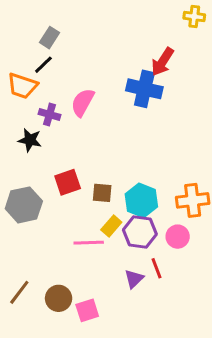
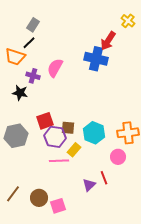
yellow cross: (194, 16) -> (128, 21), moved, turned 32
purple hexagon: (140, 232) -> (55, 137), moved

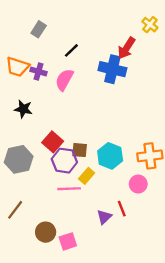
black line: (29, 43) -> (71, 50), moved
purple cross: (33, 76) -> (39, 72), moved
red square: (45, 121) -> (53, 142), turned -30
brown line: (13, 194) -> (15, 210), moved

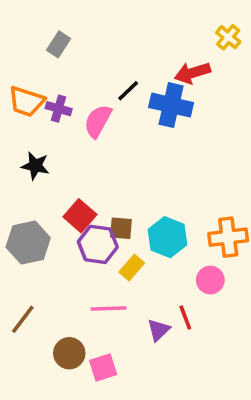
red arrow: (126, 48) -> (192, 73), turned 40
black line: (71, 50) -> (128, 91), moved
pink line: (69, 189) -> (109, 309), moved

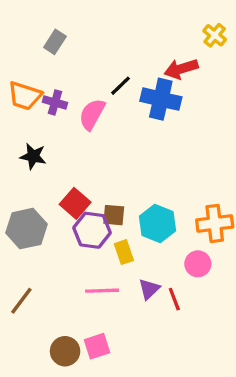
yellow rectangle: (132, 268) -> (124, 252), turned -60
purple triangle: (159, 330) -> (149, 289), moved
brown circle: (69, 353) -> (65, 351), moved

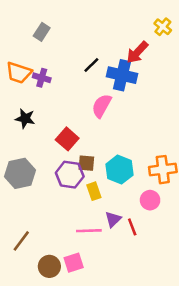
red arrow: (181, 69) -> (137, 52), turned -30
pink semicircle: (92, 114) -> (102, 106), moved
red square: (75, 203) -> (67, 139), moved
pink line: (102, 291) -> (89, 231), moved
brown line: (21, 301) -> (21, 241), moved

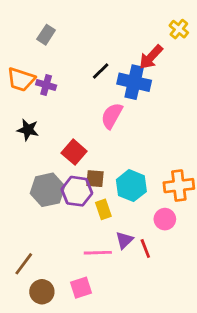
gray hexagon: (20, 173) -> (48, 190), moved
brown circle: (49, 266) -> (42, 292), moved

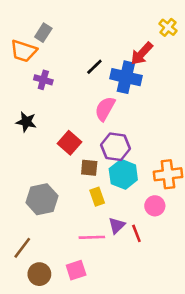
orange trapezoid: (21, 79) -> (24, 51), moved
gray hexagon: (48, 190) -> (42, 199), moved
purple hexagon: (77, 191) -> (115, 147), moved

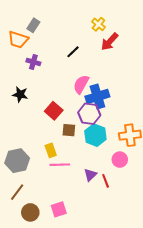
yellow cross: (168, 27) -> (98, 24), moved
blue cross: (126, 77) -> (97, 97), moved, turned -30
yellow rectangle: (97, 197) -> (51, 150), moved
gray hexagon: (42, 199) -> (17, 161), moved
pink line: (92, 237) -> (60, 165), moved

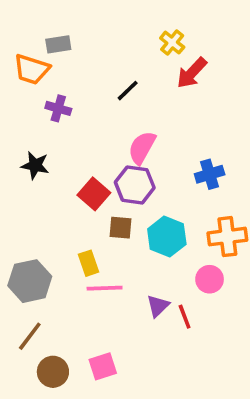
gray rectangle: (33, 25) -> (58, 44), turned 48
blue cross: (97, 97) -> (210, 174), moved, size x0.7
purple hexagon: (89, 114) -> (135, 185), moved

